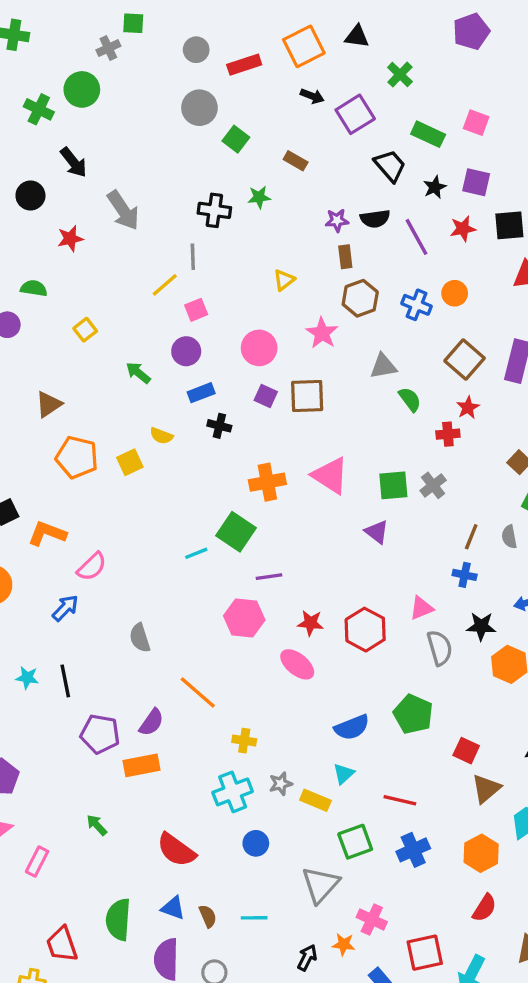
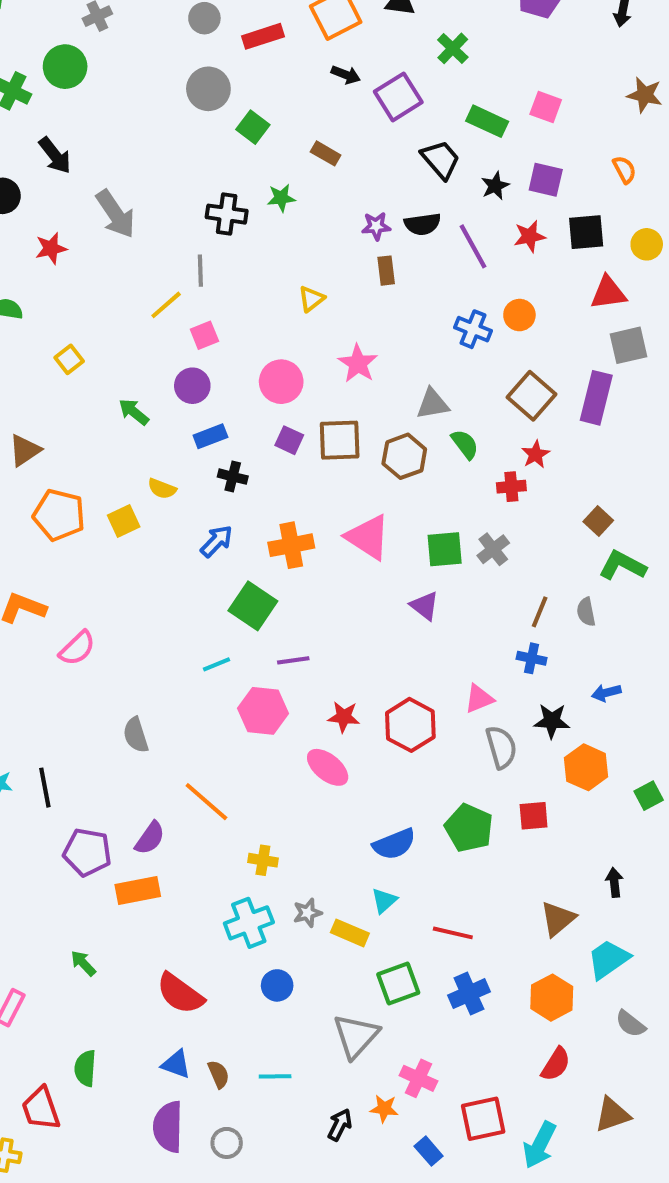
brown hexagon: (360, 298) -> (404, 456), moved
cyan line: (196, 553) -> (217, 664), moved
blue arrow: (65, 608) -> (217, 541), moved
red square: (466, 751) -> (534, 816), moved, turned -30
green semicircle: (118, 920) -> (85, 1068), moved, size x0.7

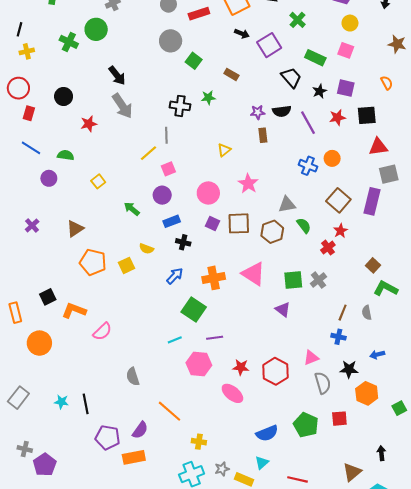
black arrow: (55, 155) -> (117, 76), moved
yellow circle: (647, 244) -> (350, 23), moved
red cross: (511, 487) -> (328, 248), turned -32

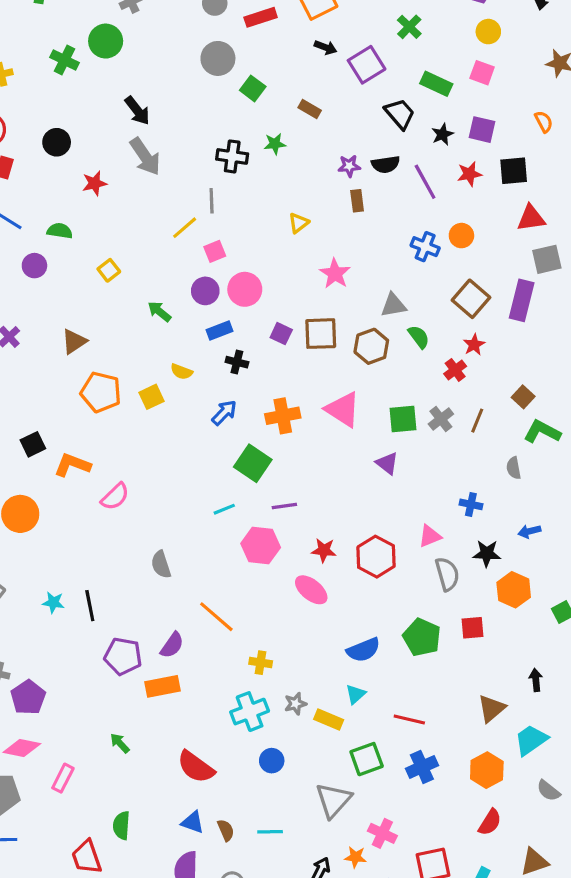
pink circle: (208, 193) -> (245, 289), moved
brown line: (343, 313) -> (477, 421), moved

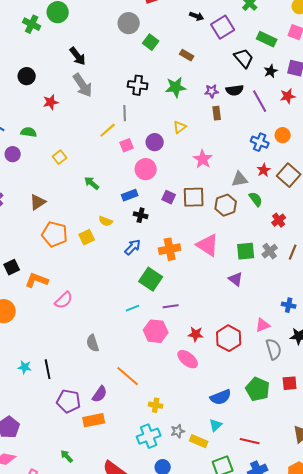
green star: (275, 144) -> (176, 87), moved, size x1.5
purple circle: (205, 291) -> (155, 142), moved
red star: (474, 345) -> (264, 170), moved

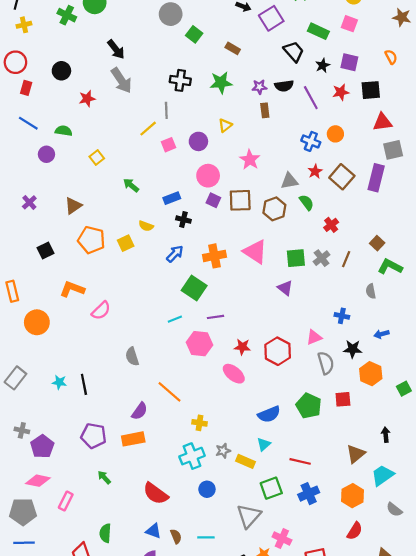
pink circle: (146, 169) -> (208, 176), moved
black square: (12, 267) -> (45, 251), moved
purple pentagon: (69, 401) -> (94, 436), moved

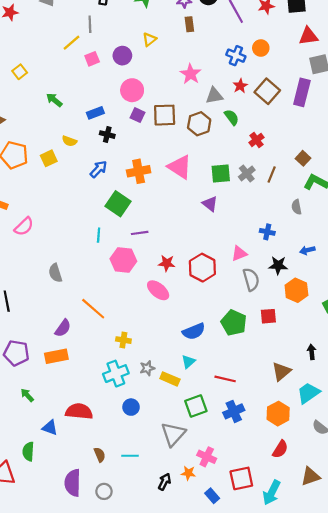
pink star: (250, 160) -> (190, 74), moved
cyan line: (175, 319) -> (99, 235), turned -64
red semicircle: (156, 494) -> (79, 411), turned 150
blue triangle: (153, 531) -> (50, 428), moved

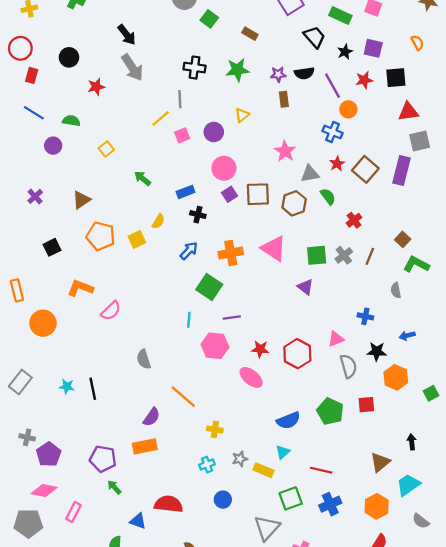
orange circle: (261, 48) -> (348, 109), moved
purple square: (138, 115) -> (230, 194), turned 32
yellow semicircle: (69, 141) -> (158, 221), turned -80
purple pentagon: (16, 353) -> (103, 459), moved
cyan cross: (116, 374) -> (207, 465), size x0.6

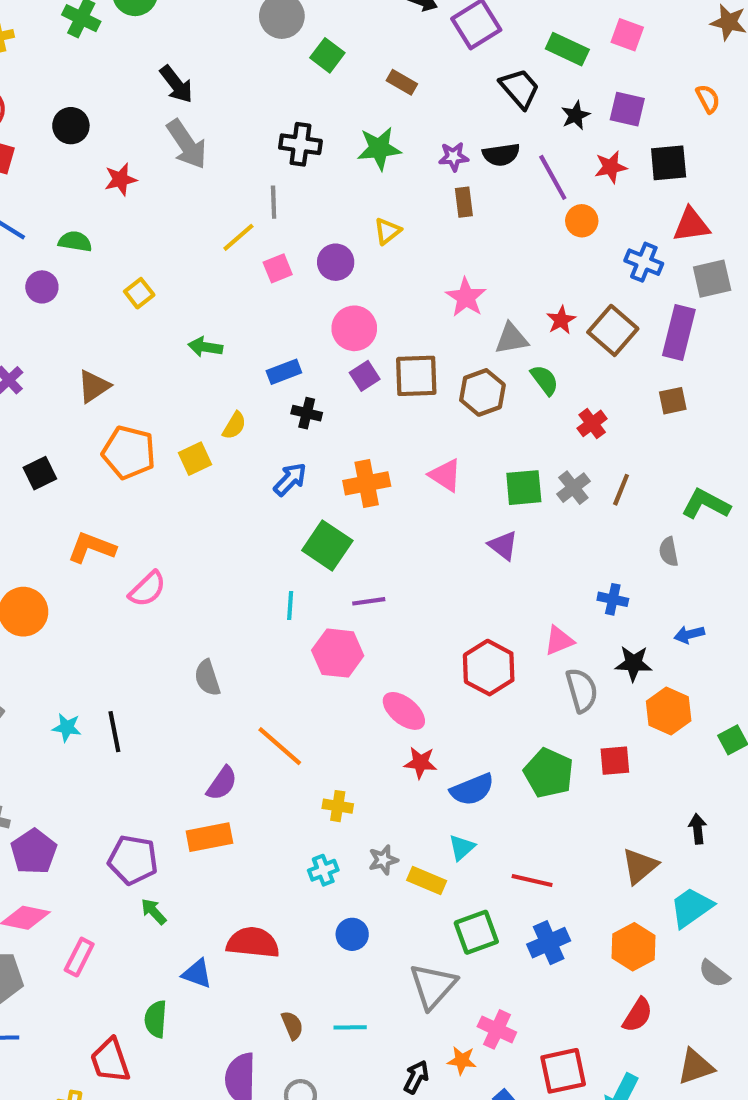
blue cross: (333, 132) -> (644, 262), moved
green arrow: (143, 178) -> (205, 347), turned -30
brown square: (403, 239) -> (673, 401), moved, turned 35
pink triangle: (274, 248) -> (445, 475), size x0.7
red star: (260, 349) -> (420, 763), moved

